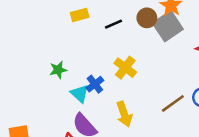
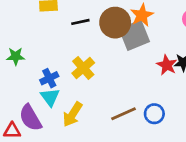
brown circle: (147, 18) -> (115, 23), size x1.5
cyan triangle: (80, 94) -> (50, 97), moved
yellow arrow: (124, 114) -> (73, 114), turned 40

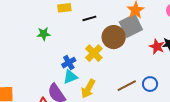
brown circle: (115, 23) -> (114, 37), moved
green star: (16, 56) -> (44, 34), moved
cyan triangle: (50, 97) -> (70, 77), turned 49

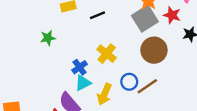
brown circle: (114, 37) -> (154, 50), moved
red star: (157, 47) -> (172, 15), moved
blue circle: (150, 84) -> (129, 82), moved

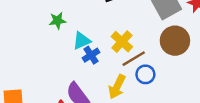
cyan triangle: (83, 83) -> (82, 41), moved
brown line: (147, 86) -> (134, 59), moved

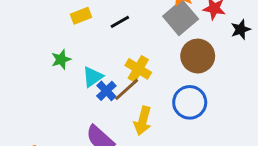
brown line: (134, 59) -> (127, 89), moved
blue circle: (145, 74) -> (190, 102), moved, size x1.5

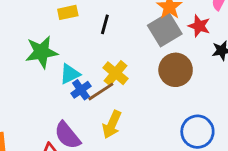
black line: (120, 22) -> (105, 24), turned -54
green star: (61, 59) -> (42, 52), size x1.6
blue circle: (190, 102) -> (197, 132), moved

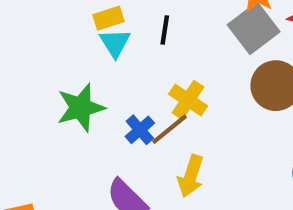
green star: (42, 52) -> (81, 108), moved
cyan triangle: (70, 74) -> (115, 43), moved, turned -30

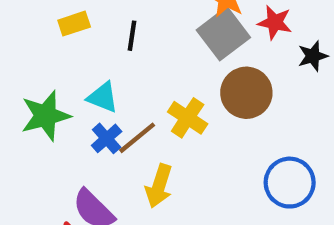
cyan triangle: (115, 43) -> (103, 97), moved, turned -36
yellow cross: (188, 100) -> (188, 118), moved

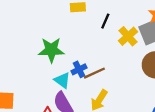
cyan triangle: (103, 97) -> (62, 80), moved
yellow cross: (188, 118) -> (128, 36), moved

